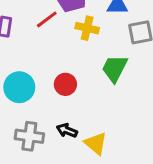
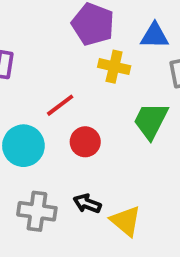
red line: (47, 19) -> (60, 105), moved

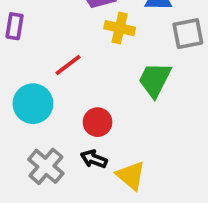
red circle: (85, 142) -> (98, 122), moved
gray cross: (37, 211) -> (46, 166), turned 33

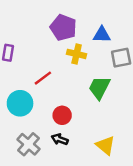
yellow triangle: (131, 176) -> (105, 145), moved

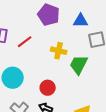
yellow cross: (77, 54) -> (59, 51), moved
red line: (43, 78) -> (25, 42), moved

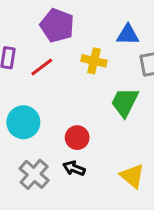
purple pentagon: (49, 15) -> (57, 25), moved
yellow cross: (59, 51) -> (94, 61), moved

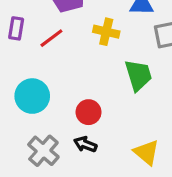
green trapezoid: (125, 102) -> (138, 75), turned 136

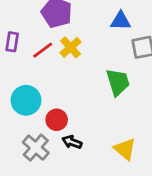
yellow cross: (106, 32) -> (71, 47), moved, turned 35
red circle: (89, 112) -> (57, 120), moved

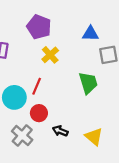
red line: (43, 50) -> (37, 86), moved, turned -30
black arrow: (72, 142) -> (60, 131), moved

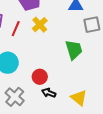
red line: (37, 86) -> (16, 29), moved
red circle: (39, 113) -> (40, 77), moved

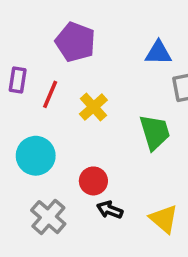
yellow cross: (40, 25) -> (93, 107), moved

